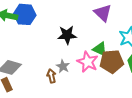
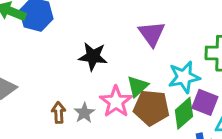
green triangle: (100, 49) -> (137, 86), turned 42
gray star: (63, 66) -> (84, 113), moved

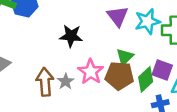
cyan star: (184, 77) -> (147, 21), moved
green triangle: (137, 86) -> (125, 57), moved
brown arrow: (59, 113) -> (45, 82), size x1.6

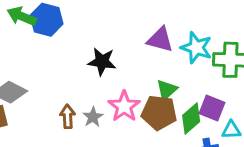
purple triangle: (118, 16) -> (160, 40), turned -40
cyan star: (147, 21) -> (196, 48), turned 30
brown arrow: (45, 82) -> (68, 117), size x0.7

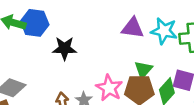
black star: (102, 62) -> (65, 48), moved

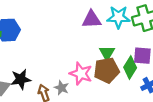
black star: (65, 48) -> (21, 79), moved

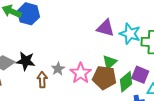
gray star: (61, 88) -> (58, 69), moved

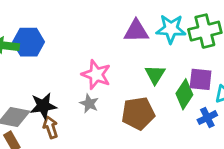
pink star: (81, 73) -> (96, 75), moved
brown pentagon: (104, 78) -> (138, 113), moved
brown arrow: (42, 80) -> (50, 127), moved

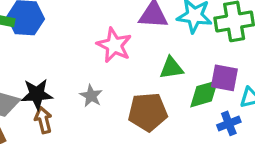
pink star: (96, 75) -> (114, 45), moved
green triangle: (155, 75) -> (171, 68), turned 45
green diamond: (184, 94) -> (204, 94), turned 36

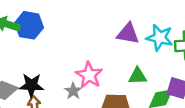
pink star: (114, 45) -> (89, 75), moved

